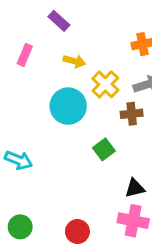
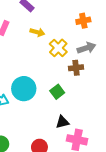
cyan circle: (68, 106) -> (24, 89), moved
black triangle: (135, 188) -> (62, 122), moved

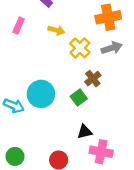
orange cross: (83, 21) -> (108, 17), size x1.5
brown cross: (76, 68) -> (93, 79), moved, turned -32

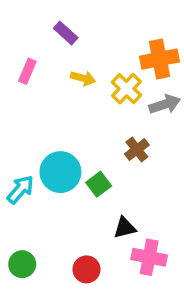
yellow cross: (80, 48) -> (126, 89), moved
green square: (79, 97) -> (99, 184), moved
cyan arrow: (14, 106) -> (20, 189), turned -72

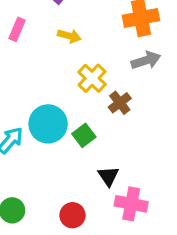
yellow cross: (126, 89) -> (92, 78), moved
black triangle: (125, 228) -> (108, 176), turned -50

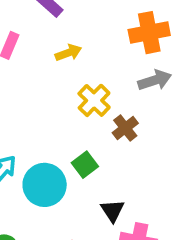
yellow arrow: (69, 36) -> (68, 53), turned -35
cyan circle: (48, 124) -> (45, 185), moved

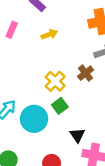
yellow cross: (94, 100) -> (55, 81), moved
brown cross: (125, 128) -> (86, 73), moved

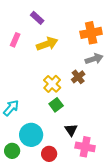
yellow arrow: (49, 34) -> (47, 44), size x1.5
cyan circle: (34, 119) -> (31, 135), moved

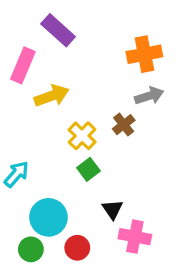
purple rectangle: (37, 18) -> (58, 30), size x1.5
pink rectangle: (15, 40) -> (23, 65), size x1.5
yellow arrow: (47, 44) -> (52, 96), moved
green circle: (12, 151) -> (31, 249), moved

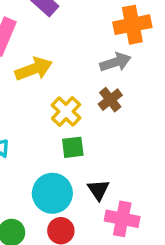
gray arrow: (149, 96) -> (115, 62), moved
green square: (88, 169) -> (73, 147), turned 30
cyan circle: (48, 217) -> (52, 193), moved

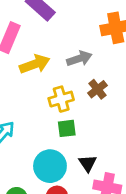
gray arrow: (115, 62) -> (79, 59), moved
yellow cross: (66, 112) -> (61, 99), turned 30

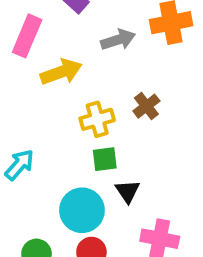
gray arrow: (79, 59) -> (118, 40), moved
black triangle: (88, 163) -> (127, 191), moved

